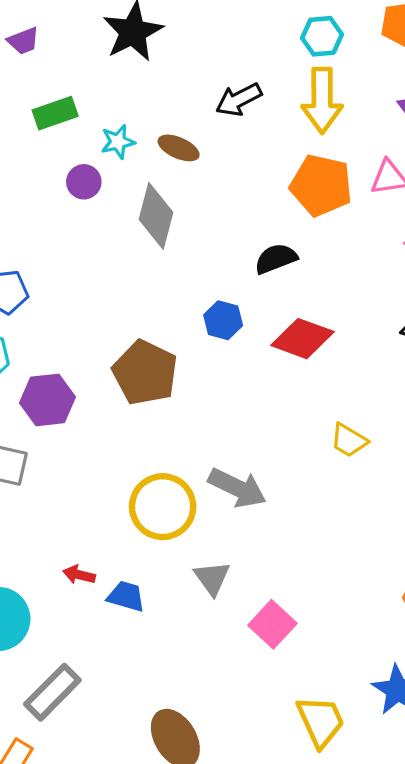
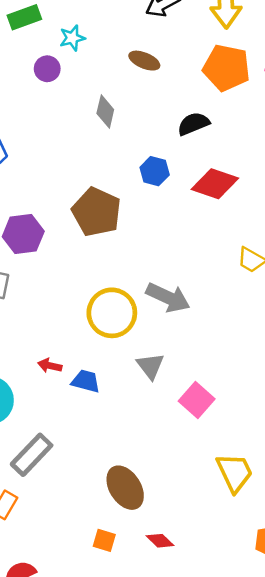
brown ellipse: (179, 148) -> (144, 61), moved
gray diamond: (156, 216) -> (105, 112), moved, size x0.7

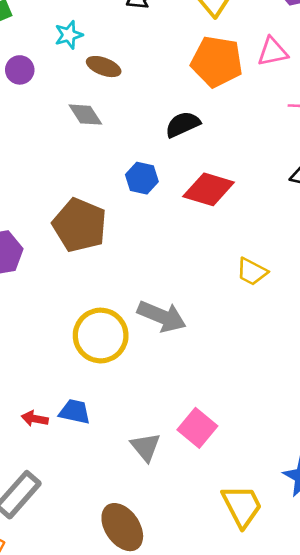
cyan star: (72, 38) -> (69, 35), moved
brown ellipse: (144, 61) -> (104, 67), moved
gray diamond: (105, 112) -> (85, 115), turned -44
red arrow: (50, 366) -> (35, 419), moved
gray triangle: (150, 366) -> (146, 447), moved

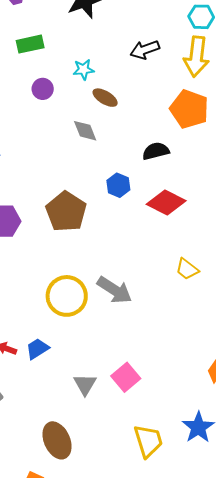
blue trapezoid: (75, 412) -> (37, 349), turned -55

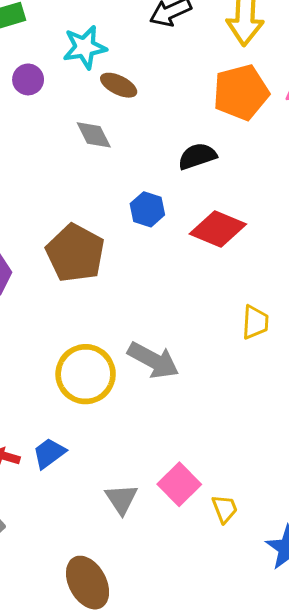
cyan star: (84, 70) -> (85, 47), size x1.4
orange pentagon: (189, 109) -> (241, 92), turned -30
yellow trapezoid: (187, 269) -> (255, 322), turned -120
yellow trapezoid: (148, 441) -> (225, 509), moved, size x0.6

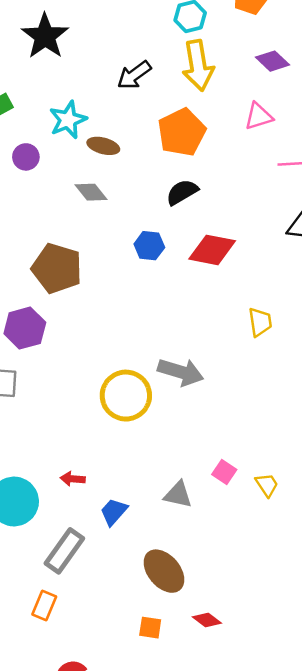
orange pentagon: (241, 92) -> (182, 132), moved
brown pentagon: (75, 253) -> (57, 268), moved
blue trapezoid: (49, 453) -> (114, 512), moved
pink square: (179, 484) -> (224, 472), size x0.7
gray triangle: (121, 499) -> (178, 495), turned -32

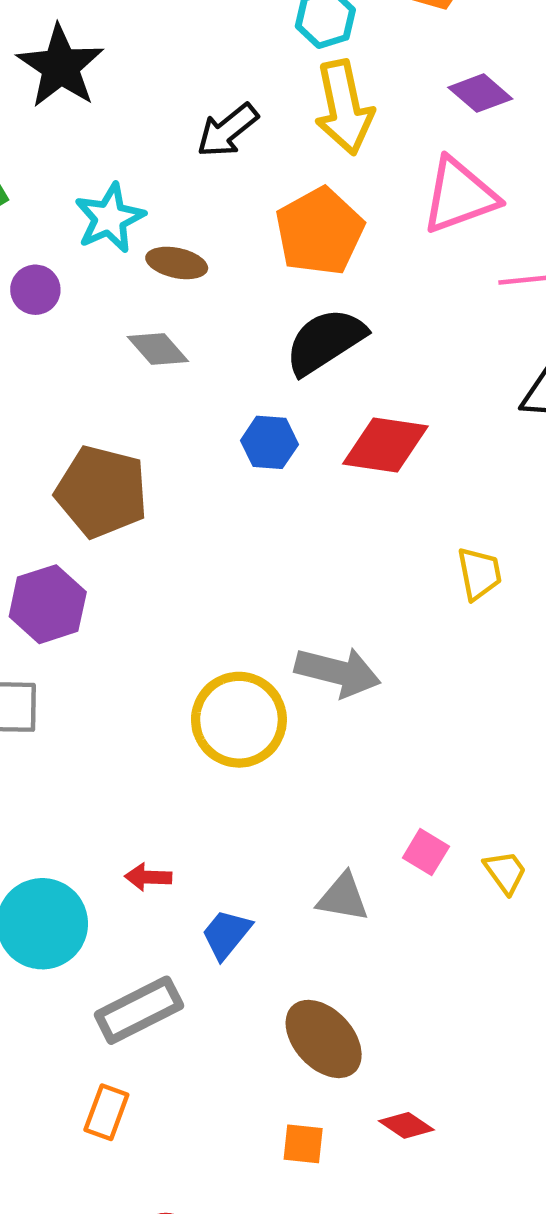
pink triangle: (259, 116) -> (459, 196), size x1.5
black semicircle: (182, 192) -> (325, 341), size x1.4
gray rectangle: (64, 551) -> (139, 1010), turned 30

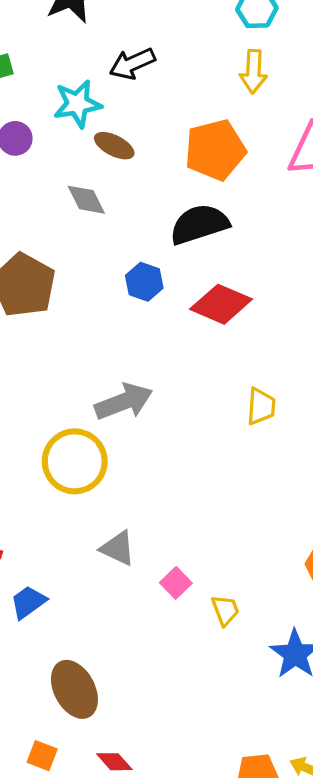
yellow arrow: (344, 107) -> (253, 72), size x0.7
black arrow: (227, 130) -> (132, 64), moved
gray arrow: (338, 672) -> (124, 402), moved, turned -50
gray triangle: (343, 897) -> (118, 548), moved

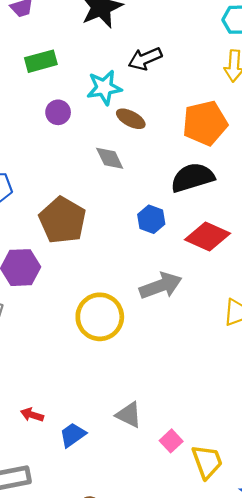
gray arrow: (124, 402) -> (161, 286), moved
yellow circle: (75, 461) -> (100, 317), moved
blue trapezoid: (28, 602) -> (73, 435), moved
yellow trapezoid: (225, 610) -> (207, 462), size x1.5

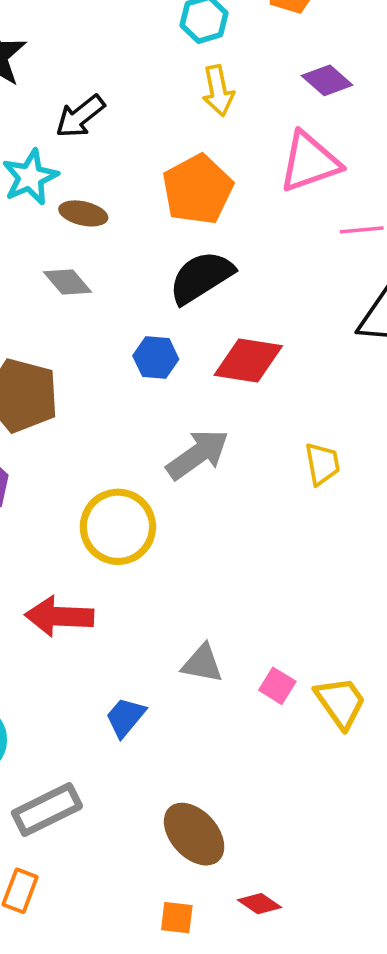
red arrow: (32, 415) -> (59, 616), moved, size x1.8

